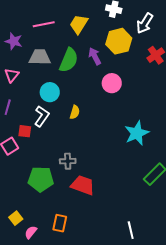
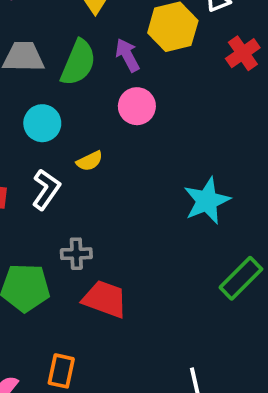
pink circle: (112, 83) -> (137, 106), moved
yellow semicircle: (75, 112) -> (90, 161), turned 48
white L-shape: (42, 116) -> (46, 189), moved

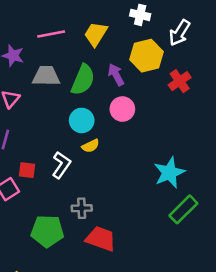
red cross: (243, 53) -> (180, 81), moved
cyan circle: (42, 123) -> (82, 120), moved
green rectangle: (241, 278) -> (183, 209), moved

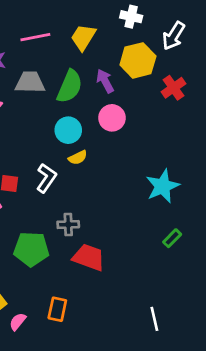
green rectangle: (183, 209) -> (172, 238), moved, size x0.6

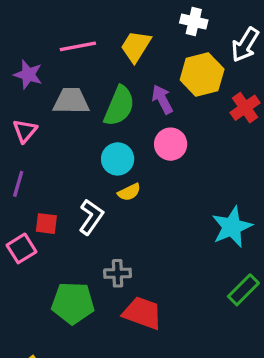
green rectangle: (172, 238) -> (243, 290), size x1.4

